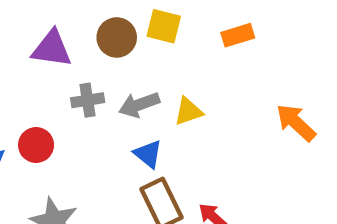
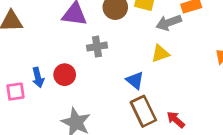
gray arrow: (139, 105) -> (169, 23), moved

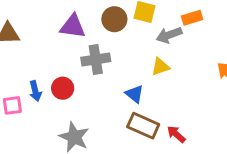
gray cross: (97, 47) -> (96, 59), size x1.4
brown rectangle: (143, 111) -> (143, 126), turned -40

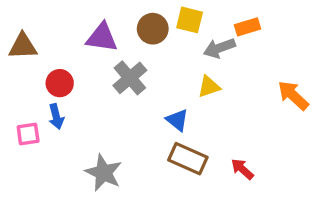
gray cross: (96, 59) -> (130, 78), turned -32
red circle: (63, 88) -> (60, 83), moved
red arrow: (176, 134) -> (242, 169), moved

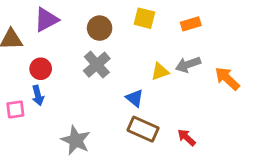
brown circle: (153, 29) -> (100, 28), moved
purple triangle: (102, 37) -> (46, 20), moved, turned -36
gray arrow: (219, 48) -> (188, 65), moved

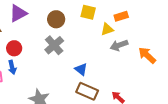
yellow triangle: (160, 72) -> (107, 29), moved

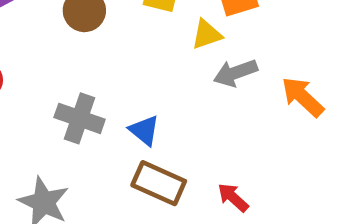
gray cross: (54, 45) -> (80, 118), moved, turned -30

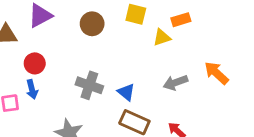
gray arrow: (235, 73) -> (175, 83), moved

